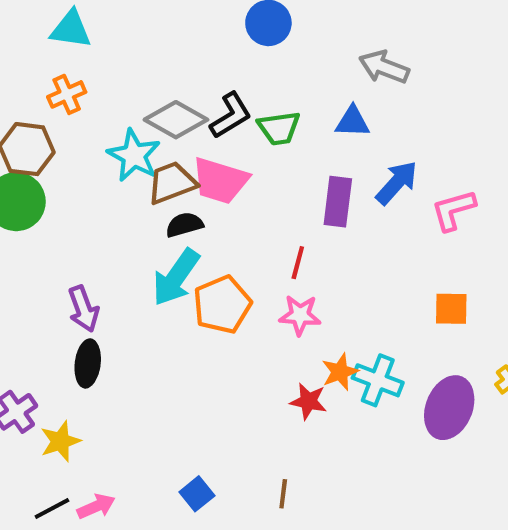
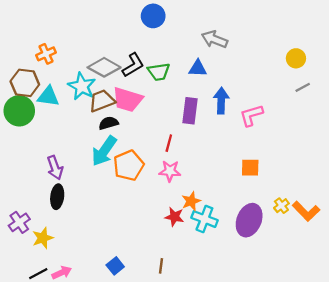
cyan triangle: (71, 29) -> (48, 96), moved
blue arrow: (397, 183) -> (221, 101), turned -40
cyan cross: (378, 380) -> (204, 219), moved

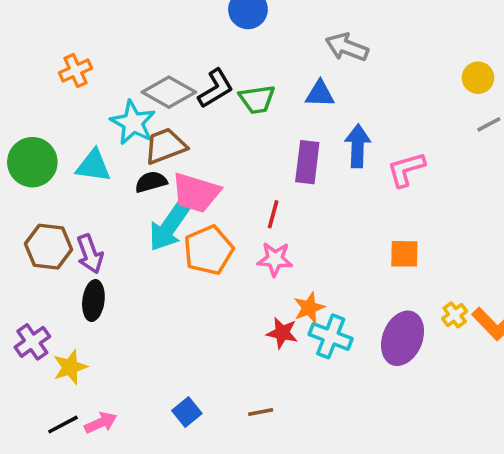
brown hexagon: (25, 83) -> (49, 247), moved
cyan triangle: (48, 96) -> (93, 166), moved
pink trapezoid: (127, 100) -> (196, 193), moved
black semicircle: (109, 123) -> (151, 182), moved
brown line: (161, 266) -> (261, 412), turned 72

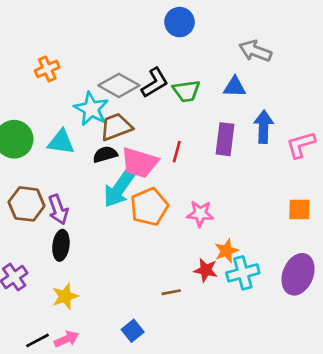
red line: (273, 214) -> (177, 152), moved
cyan cross: (331, 336) -> (243, 273), turned -36
yellow star: (70, 367) -> (65, 296), moved
brown line: (261, 412) -> (171, 292), moved

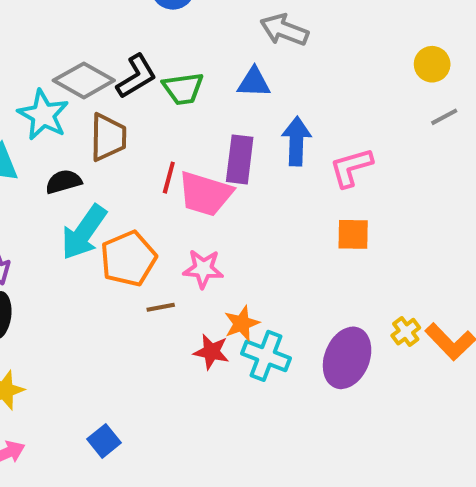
brown trapezoid: (116, 127) -> (108, 137), moved, turned 112
pink trapezoid: (140, 163) -> (205, 194), moved
orange square: (299, 210) -> (353, 234), moved
cyan cross: (243, 273) -> (266, 356), turned 36
brown line: (171, 292) -> (161, 307), moved

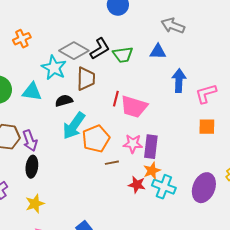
purple rectangle: (240, 159) -> (151, 147), moved

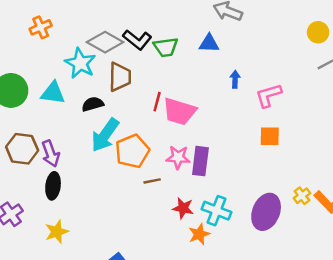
black L-shape: (100, 49) -> (137, 40), turned 70
blue arrow: (179, 81) -> (235, 79), size x0.6
orange star: (152, 171) -> (199, 234), moved

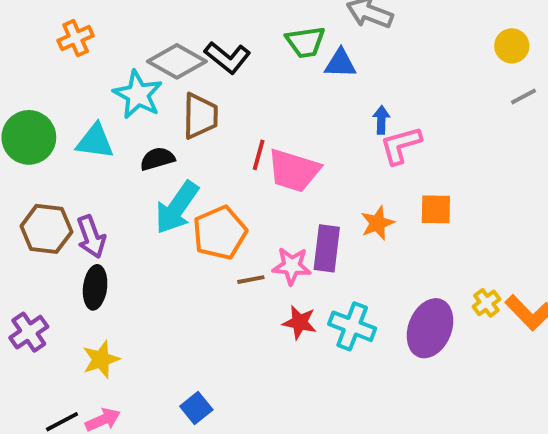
green trapezoid: (166, 47) -> (305, 42), moved
pink L-shape: (269, 95) -> (401, 145), moved
pink star: (178, 157) -> (292, 266), moved
orange star: (199, 234) -> (377, 223), moved

